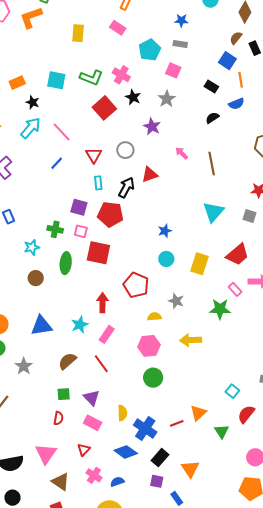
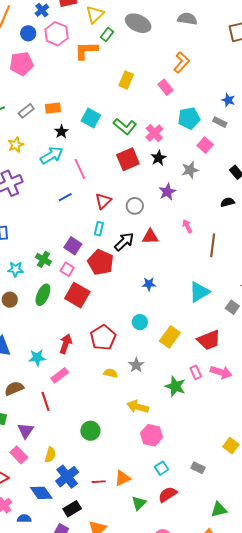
blue star: (165, 231) -> (149, 284), moved
pink hexagon: (149, 346) -> (152, 435), moved

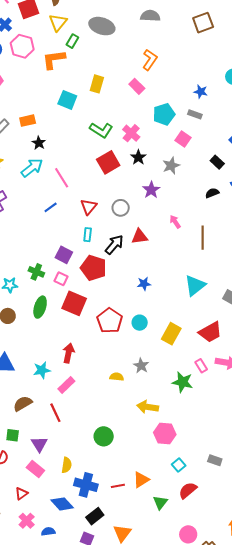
cyan square: (91, 118) -> (67, 100), moved
red pentagon: (103, 338) -> (110, 321), moved
blue cross: (67, 477) -> (86, 485), turned -30

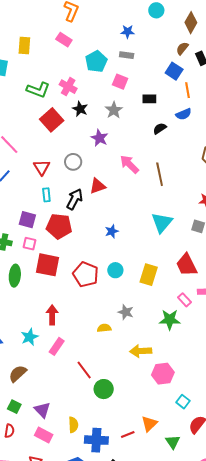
black rectangle: (217, 162) -> (149, 99), moved, turned -32
pink arrow: (175, 222) -> (129, 164), size x1.5
red trapezoid: (210, 332) -> (187, 265), turned 105
red line: (55, 413) -> (84, 370), moved
green square: (13, 435) -> (14, 407), turned 32

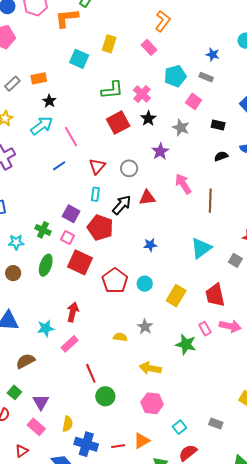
green L-shape: (38, 90) -> (112, 90), turned -40
gray star: (114, 110) -> (181, 128), turned -30
pink hexagon: (163, 374) -> (152, 403), moved

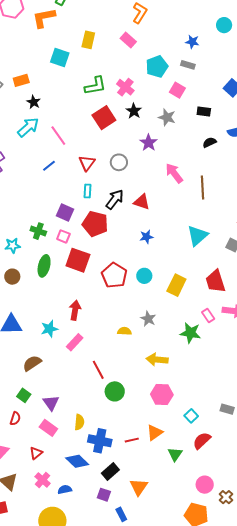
red triangle: (147, 198) -> (142, 202), moved, turned 30

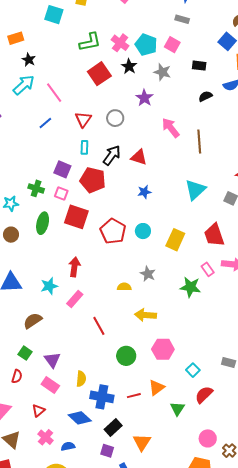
cyan pentagon: (157, 66) -> (146, 45), moved, turned -30
yellow arrow: (157, 360) -> (145, 315), moved
green circle: (115, 391) -> (126, 356), moved

